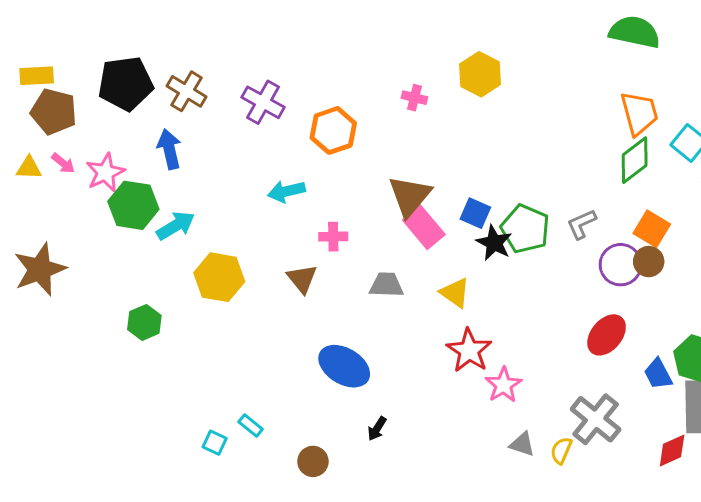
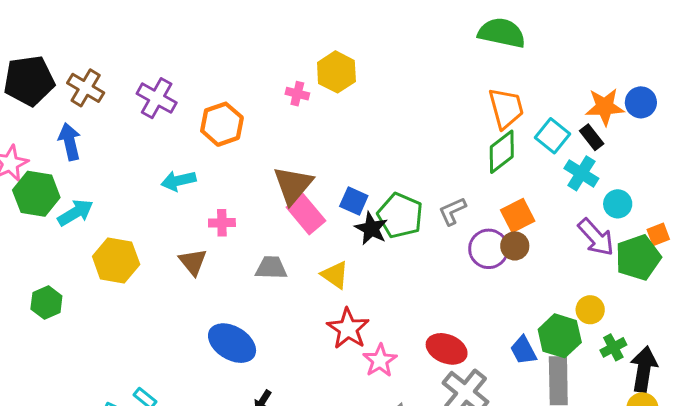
yellow hexagon: (480, 74) -> (336, 72), moved
orange square: (652, 229) -> (518, 215), turned 32
red ellipse: (607, 335) -> (447, 349), moved, turned 72

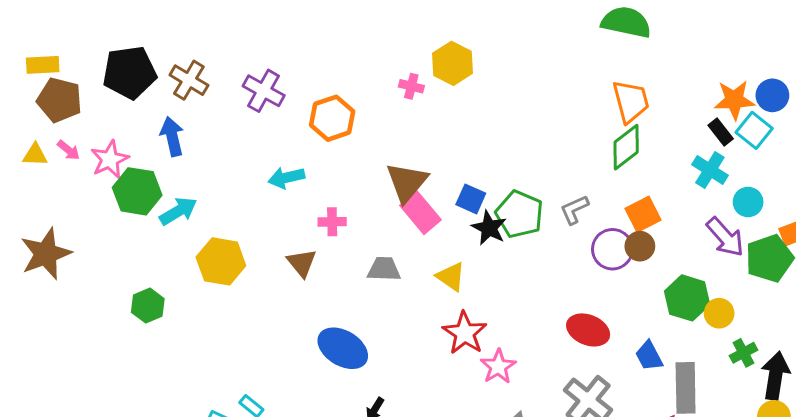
cyan square: (552, 136) -> (754, 130), moved
green hexagon: (560, 336) -> (687, 298), moved
red ellipse: (447, 349) -> (588, 330), moved

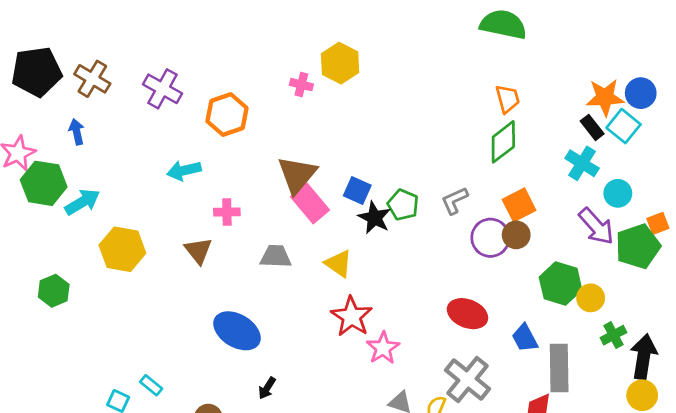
orange trapezoid: (631, 101) -> (508, 99), size x0.7
blue arrow: (172, 136) -> (77, 132), size x0.7
green pentagon: (520, 214) -> (403, 205), size x0.7

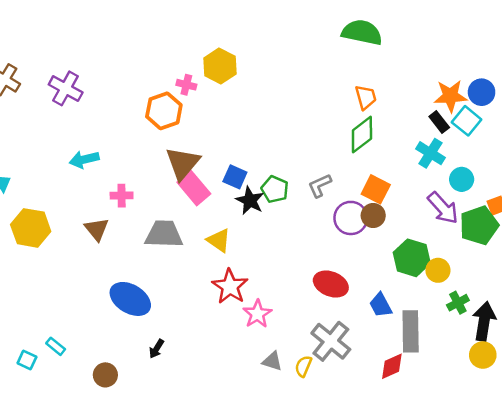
orange hexagon: (227, 115) -> (164, 111), moved
orange square: (519, 205) -> (376, 189), turned -36
gray trapezoid: (276, 256) -> (164, 234), size x1.4

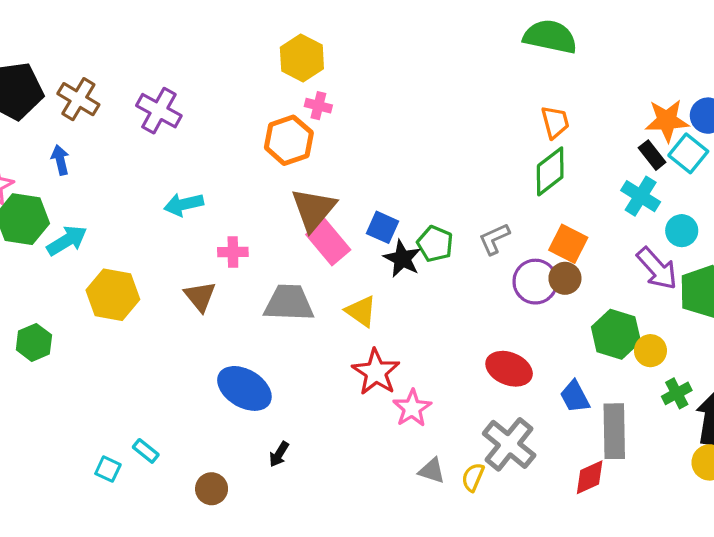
yellow hexagon: (220, 66) -> (302, 58), moved

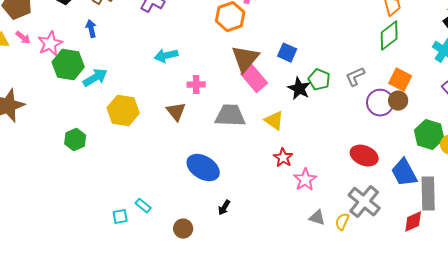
blue square: (382, 227) -> (287, 53), moved
red star: (376, 372) -> (283, 158), size x0.7
blue trapezoid: (575, 397) -> (404, 173), size x1.4
cyan square: (108, 469) -> (120, 217), turned -35

